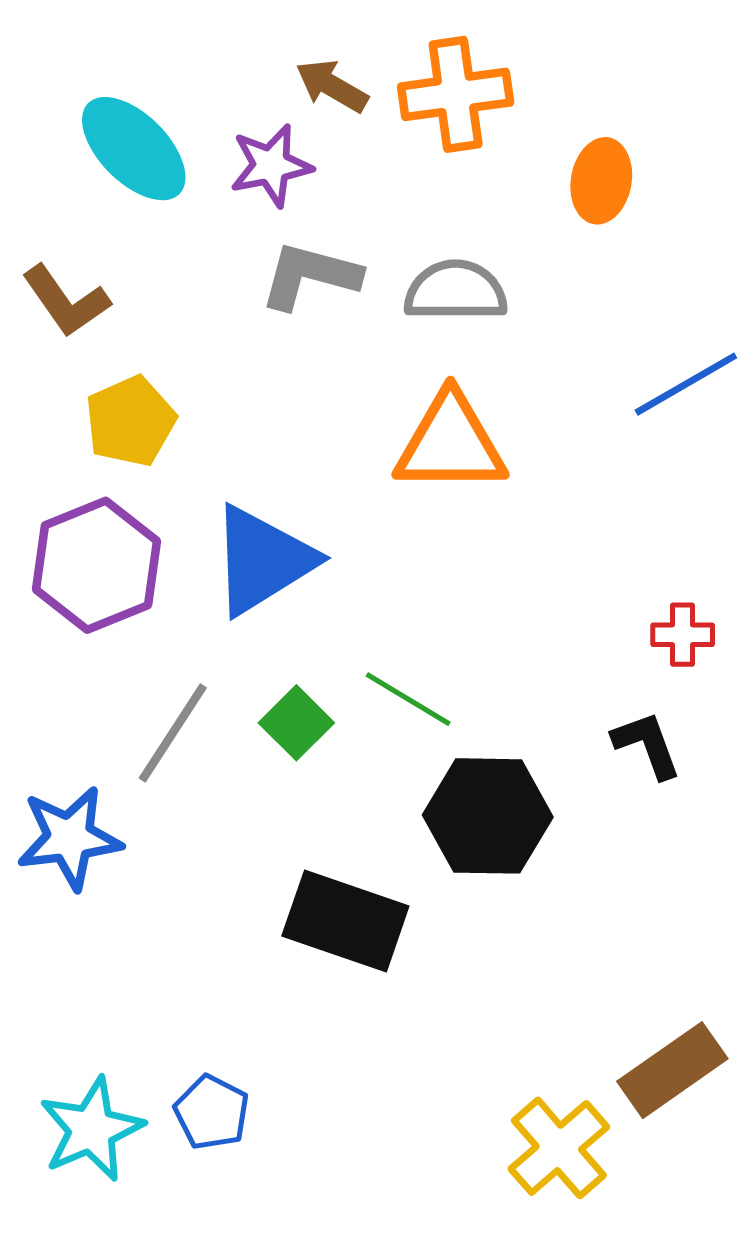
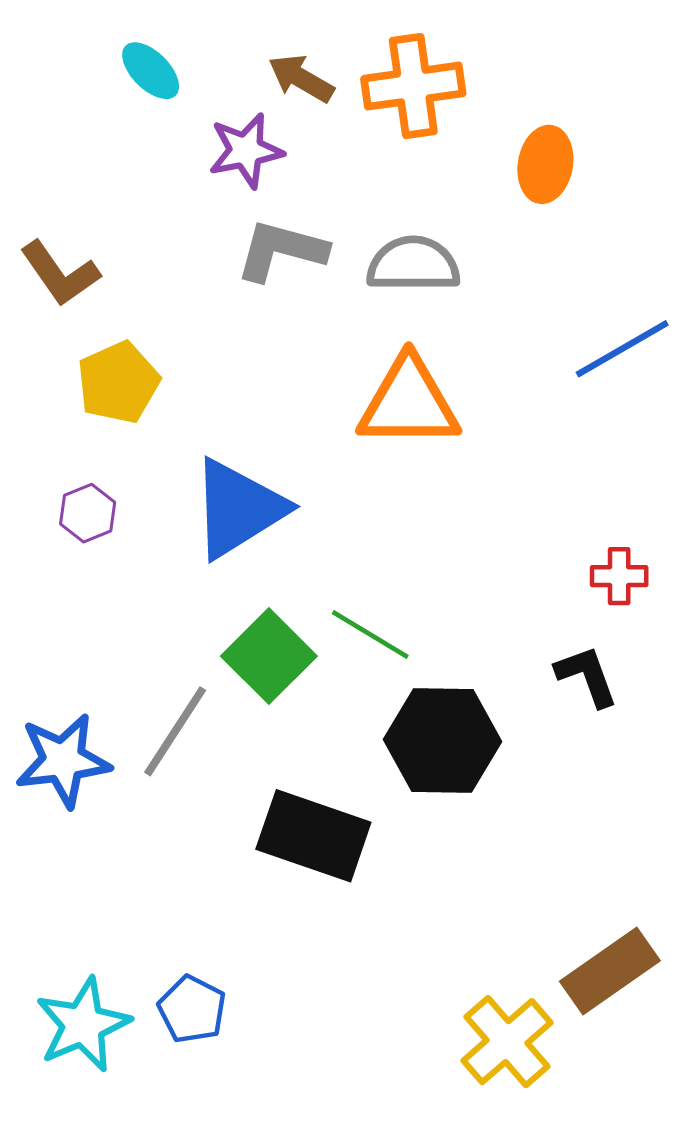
cyan ellipse: (134, 149) -> (151, 71), moved, size x0.6
purple hexagon: (96, 565) -> (88, 513), size x0.5
green square: (296, 723) -> (269, 656), size x1.4
gray line: (173, 733) -> (175, 731), moved

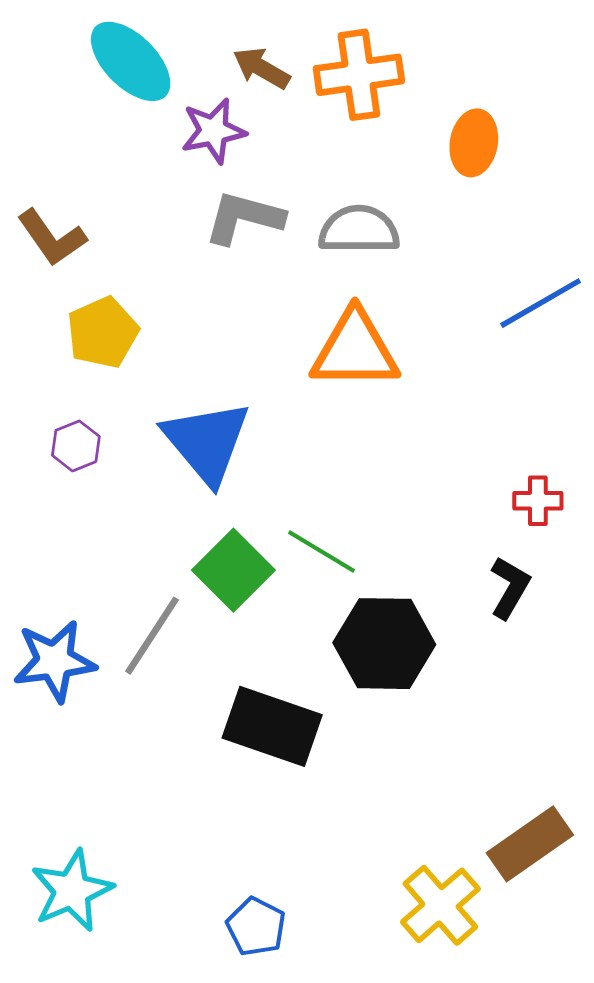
cyan ellipse: (151, 71) -> (131, 61), size x1.6
blue triangle: (238, 509) -> (207, 442), turned -38
black L-shape: (587, 676) -> (510, 588), turned 50
blue pentagon: (192, 1009) -> (256, 927), moved

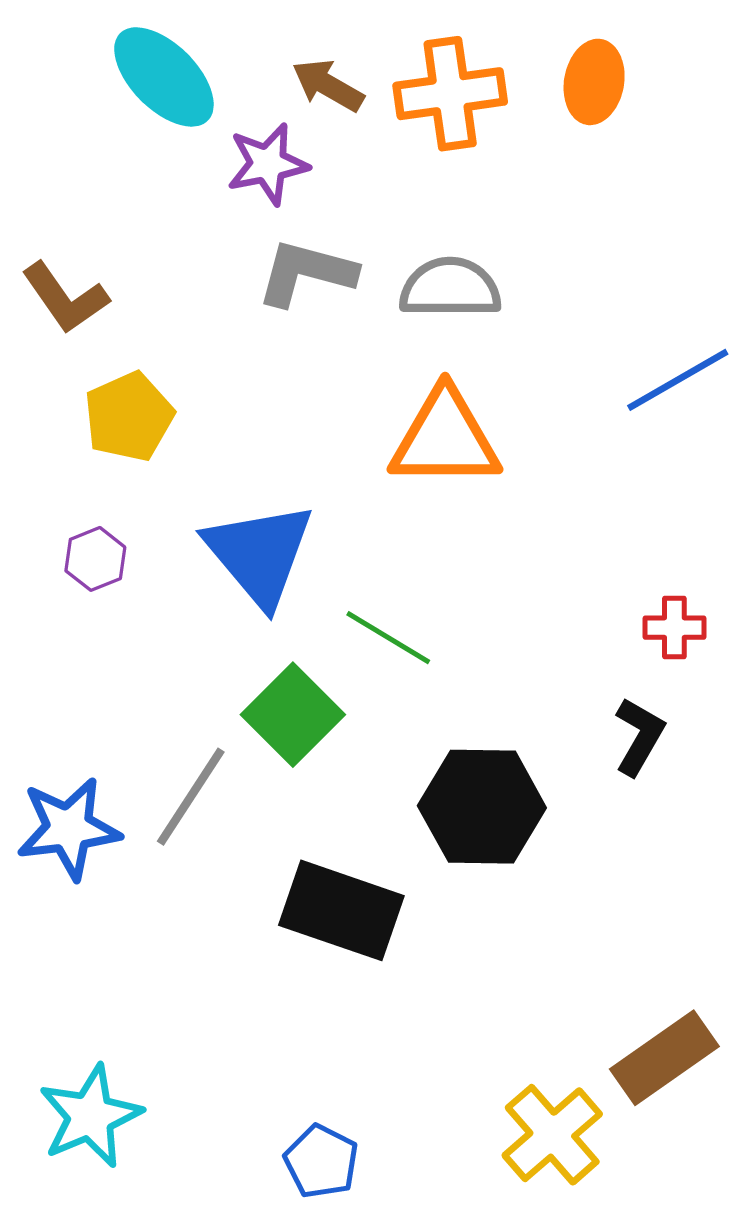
orange ellipse: (474, 143) -> (594, 82), moved
green line: (322, 551) -> (388, 638), moved

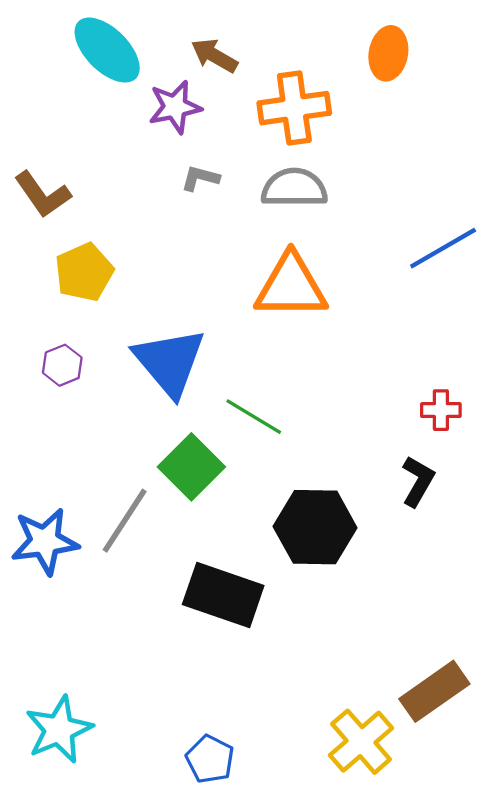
orange cross: (450, 94) -> (294, 108), moved
gray L-shape: (306, 273) -> (200, 178), size x0.6

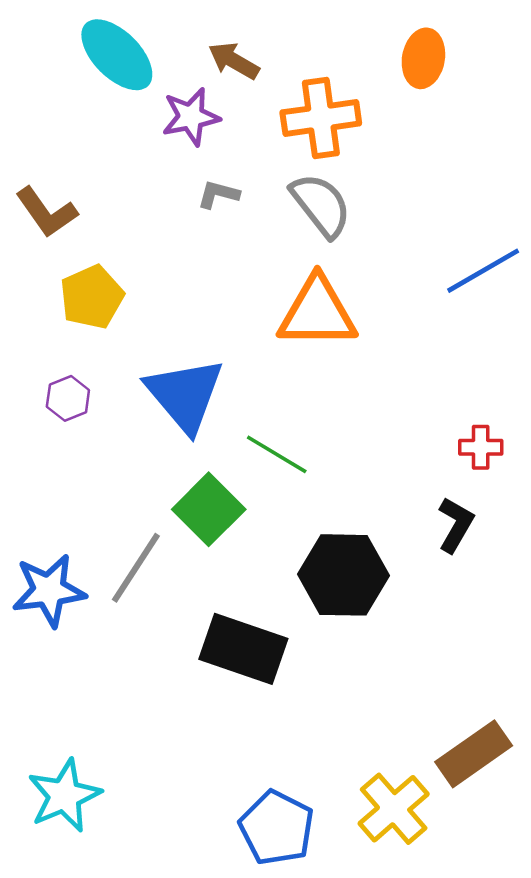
gray semicircle: (294, 188) -> (321, 205), turned 52
blue pentagon: (210, 759) -> (277, 828), moved, size x1.4

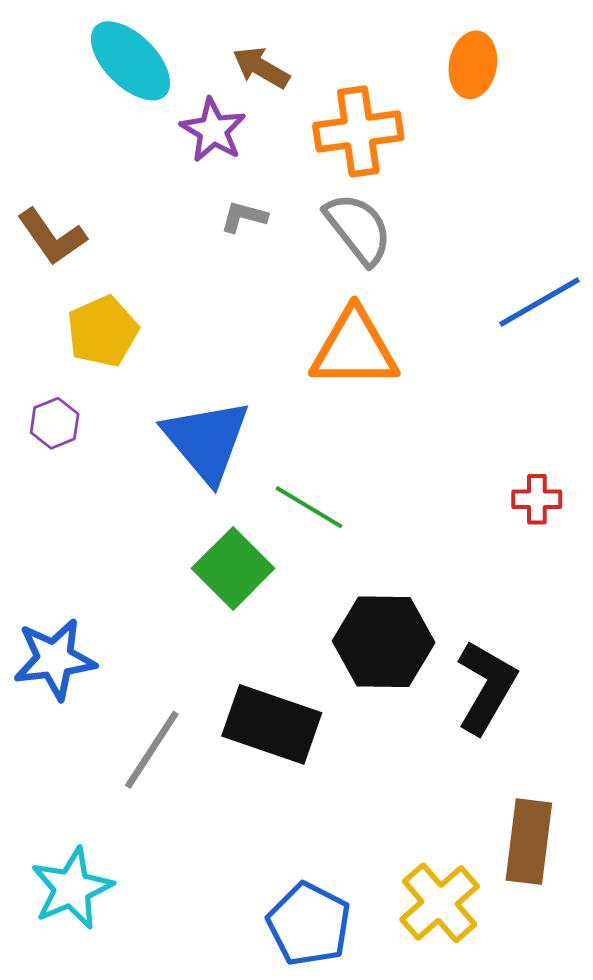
purple star: (191, 117) -> (213, 130), turned -30
purple hexagon: (68, 398) -> (55, 423), moved
black L-shape: (456, 525) -> (486, 687), moved, size x1.5
gray line: (136, 568) -> (152, 750), moved
brown rectangle: (474, 754) -> (529, 842), turned -48

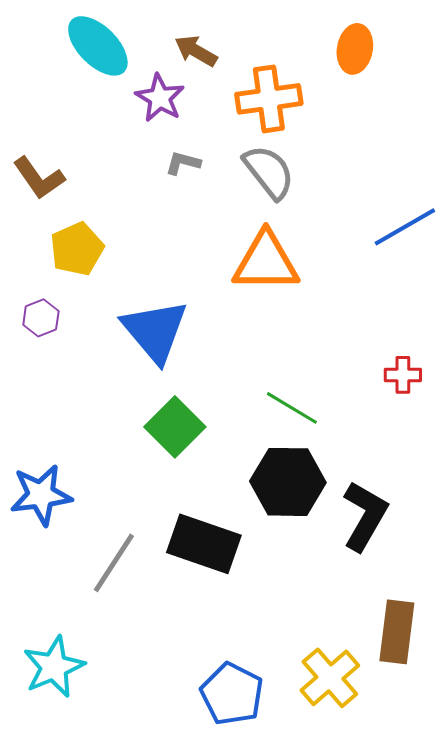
green line: (309, 507) -> (292, 408), moved

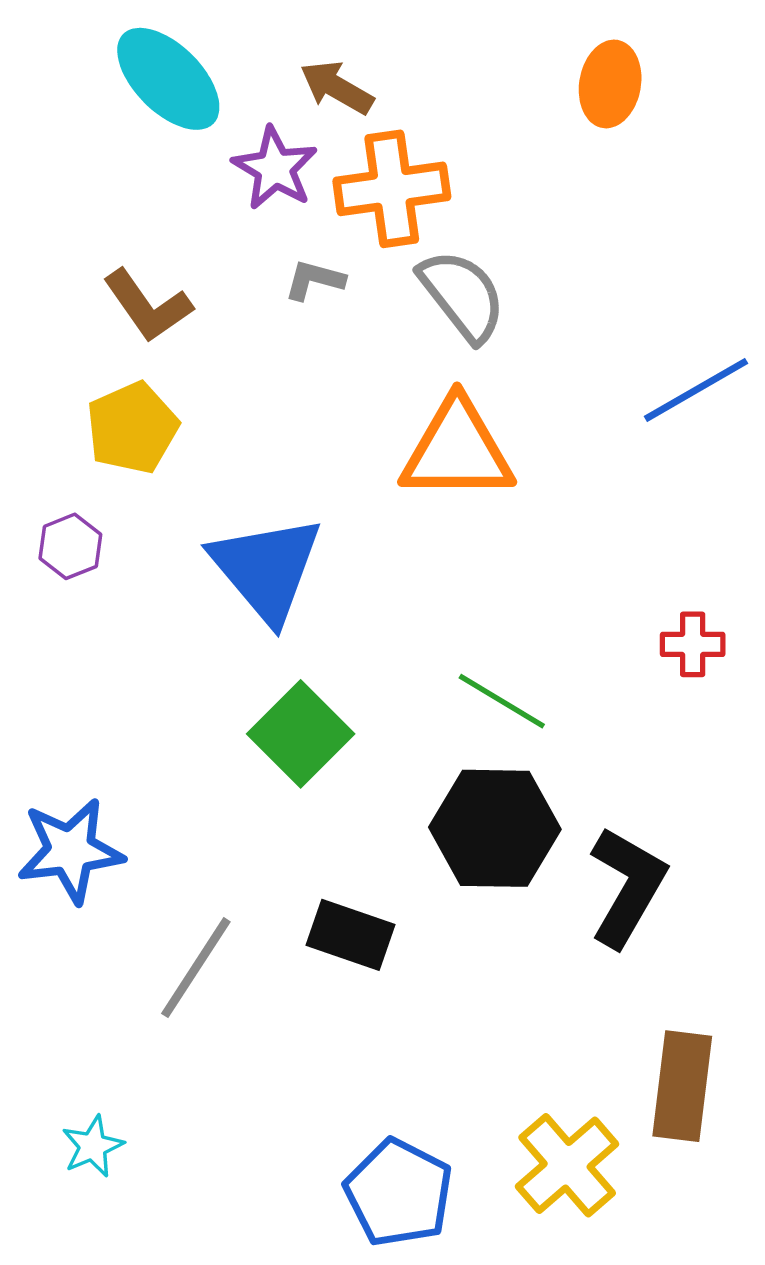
orange cross: (269, 99) -> (392, 189), moved
brown L-shape: (39, 178) -> (148, 306), moved
black rectangle: (204, 544) -> (351, 935), size x0.7
cyan star: (54, 667) -> (93, 1146), size x0.6

